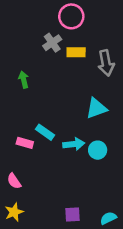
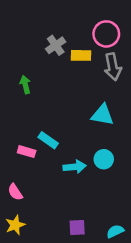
pink circle: (71, 16) -> (106, 34), moved
cyan triangle: (96, 108) -> (102, 115), turned 30
cyan arrow: (74, 144) -> (75, 167), moved

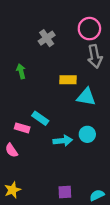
yellow rectangle: (81, 55) -> (68, 80), moved
pink semicircle: (15, 192) -> (11, 150), moved

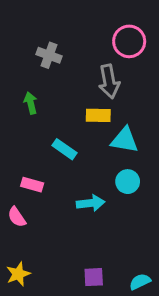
gray cross: (47, 38) -> (49, 55), moved, turned -35
gray arrow: (95, 56) -> (109, 81), moved
cyan rectangle: (40, 118) -> (64, 149), moved
cyan circle: (87, 134) -> (128, 182), moved

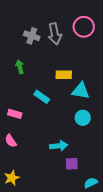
gray arrow: (109, 81) -> (55, 34), moved
pink rectangle: (32, 185) -> (15, 114), moved
cyan arrow: (91, 203) -> (59, 146), moved
purple square: (94, 277) -> (72, 164), moved

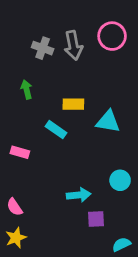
yellow rectangle: (64, 75) -> (73, 104), moved
cyan circle: (83, 118) -> (120, 180), moved
pink semicircle: (11, 141) -> (15, 207), moved

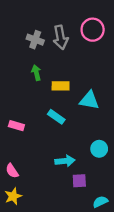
green arrow: (27, 89) -> (36, 73), moved
cyan rectangle: (56, 130) -> (56, 117), moved

